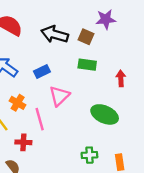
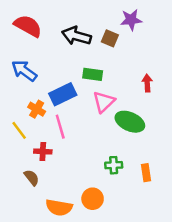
green rectangle: (87, 65) -> (93, 74), moved
blue rectangle: (42, 72) -> (63, 94), moved, size x1.5
pink triangle: (59, 96) -> (104, 102), moved

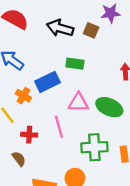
pink triangle: (104, 102) -> (78, 103), moved, turned 45
pink line: (60, 127) -> (59, 127), moved
green cross: (114, 165) -> (94, 147), size x1.6

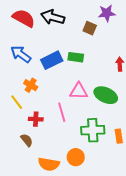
black arrow: (60, 28) -> (53, 17), moved
blue rectangle: (47, 82) -> (52, 60), moved

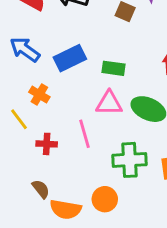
green rectangle: (76, 57) -> (114, 68), moved
brown semicircle: (27, 140) -> (41, 189), moved

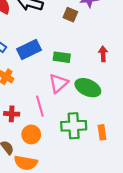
pink triangle: (109, 103) -> (58, 83), turned -42
orange circle: (105, 199) -> (31, 134), moved

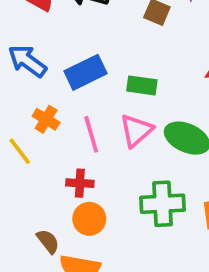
pink line: (40, 106) -> (91, 134), moved
red cross: (12, 114) -> (80, 183), moved

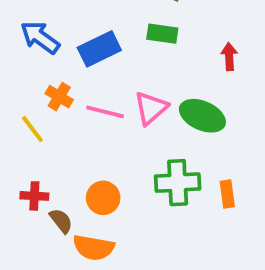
green rectangle: (142, 85) -> (162, 34), moved
pink line: (91, 134) -> (105, 112), turned -60
red cross: (80, 183) -> (34, 196), moved

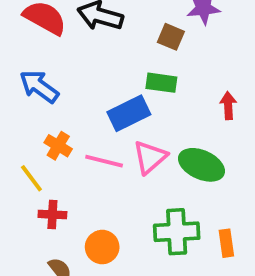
blue rectangle: (99, 49) -> (129, 113), moved
red cross: (34, 196) -> (52, 215), moved

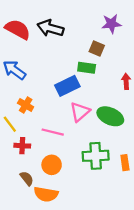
brown square: (171, 37) -> (97, 49), moved
pink line: (104, 161) -> (53, 132), moved

